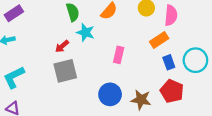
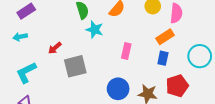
red arrow: (62, 46) -> (55, 48), moved
blue rectangle: (169, 62) -> (163, 58), moved, turned 32
red pentagon: (172, 91) -> (177, 86), turned 30

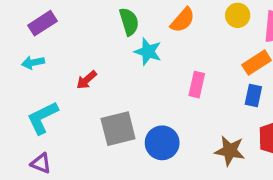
gray square: (75, 66) -> (118, 129), moved
blue circle: (118, 89) -> (162, 143), moved

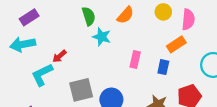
cyan arrow: (33, 63) -> (23, 44), size x1.6
blue rectangle: (253, 96) -> (163, 67), moved
cyan L-shape: (42, 118) -> (42, 75), moved

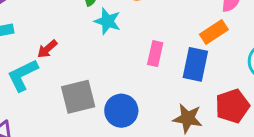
blue rectangle: (163, 67) -> (195, 64), size x1.5

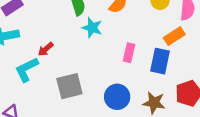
blue circle: (121, 111) -> (117, 97), moved

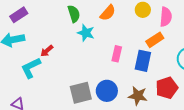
gray square: (69, 86) -> (81, 93), moved

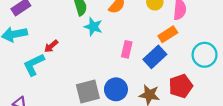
blue rectangle: (143, 61) -> (155, 57), turned 35

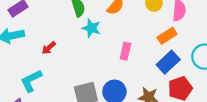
blue rectangle: (155, 57) -> (168, 62), moved
cyan L-shape: (34, 65) -> (31, 81), moved

